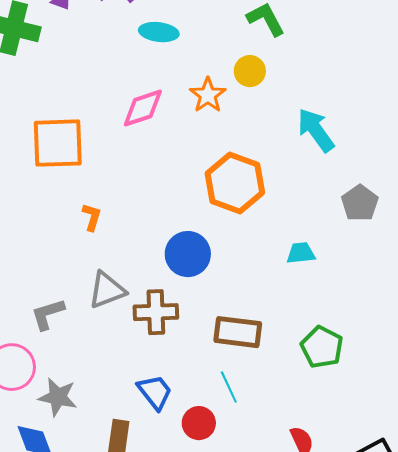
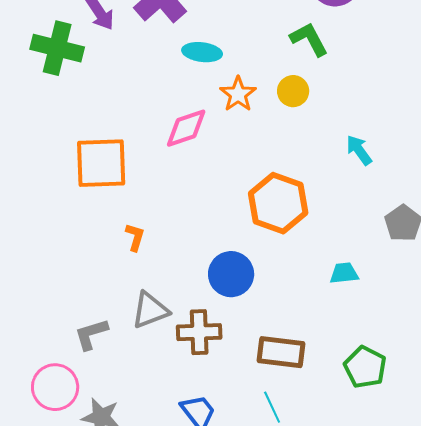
orange star: (208, 95) -> (238, 94), moved
cyan arrow: (316, 130) -> (359, 150), size x0.7

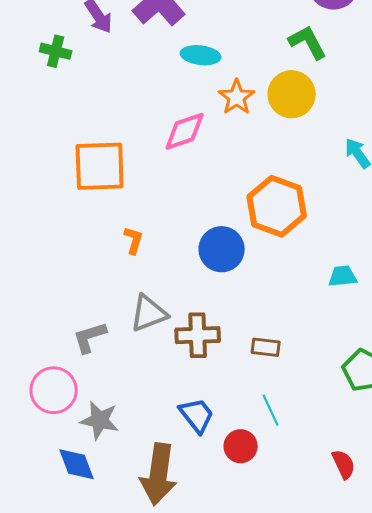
green cross: (57, 48) -> (56, 51), size x0.6
yellow circle: (293, 91) -> (292, 94), size x1.5
blue circle: (231, 274) -> (222, 249), moved
brown rectangle: (281, 352) -> (266, 347), moved, size x0.6

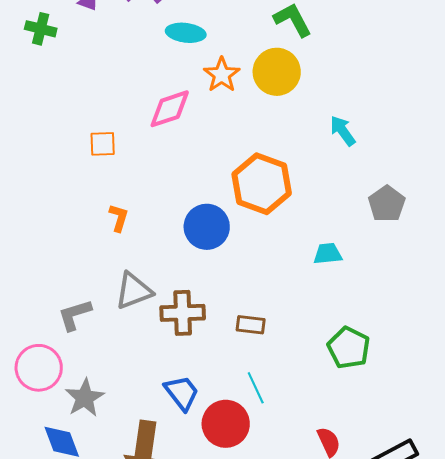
orange square: (100, 166) -> (103, 144), moved, size x0.5
gray star: (100, 420) -> (85, 398), turned 30
red circle: (241, 446) -> (226, 424), size x1.4

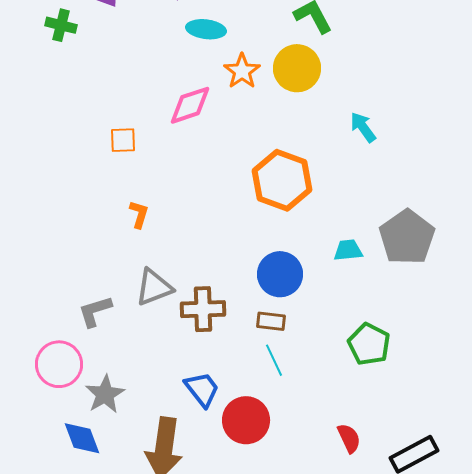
gray pentagon: (387, 204) -> (407, 237), moved, size x1.5
blue circle: (207, 227) -> (280, 274), moved
cyan line: (256, 388) -> (274, 360), moved

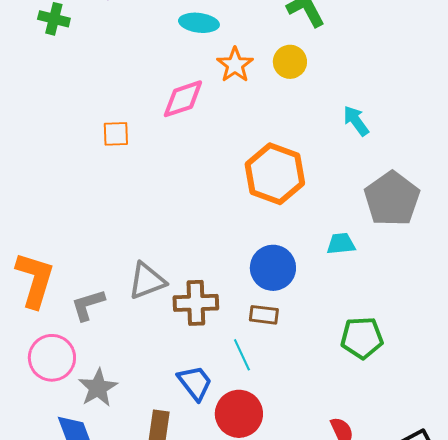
yellow circle: (297, 68) -> (290, 62), size x0.7
orange L-shape: (139, 214) -> (35, 280), moved, size x2.0
gray pentagon: (407, 237) -> (392, 199), moved
green pentagon: (369, 344) -> (362, 338), turned -30
cyan line: (274, 360) -> (242, 355), moved

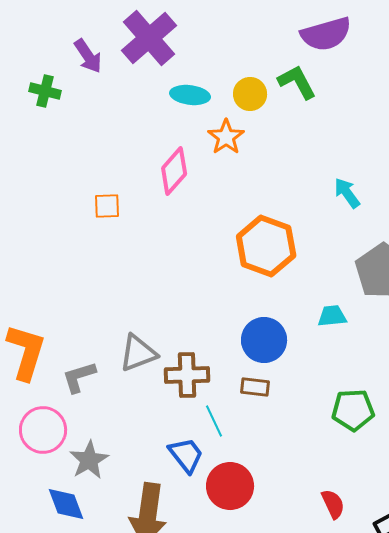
yellow circle: (290, 62) -> (250, 94), moved
pink diamond: (183, 99) -> (174, 171), turned -30
cyan line: (242, 355) -> (214, 421), moved

